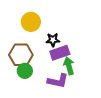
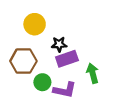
green arrow: (69, 66) -> (93, 73), moved
green circle: (25, 71) -> (42, 82), moved

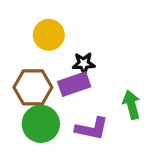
purple rectangle: (67, 59) -> (74, 84), moved
green circle: (42, 82) -> (41, 124), moved, size x1.5

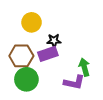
purple L-shape: (92, 129) -> (74, 82), moved

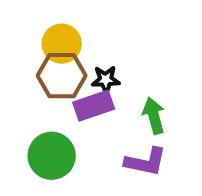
brown hexagon: (21, 56) -> (62, 76), moved
green arrow: (84, 67) -> (154, 116), moved

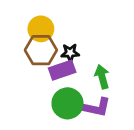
green circle: (52, 156) -> (67, 103), moved

